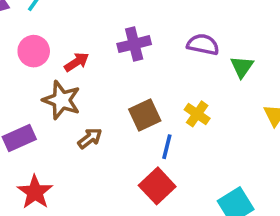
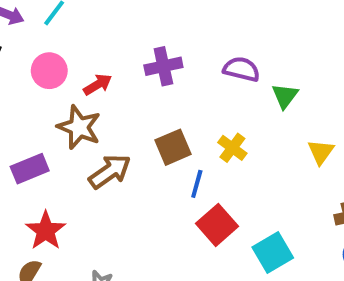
brown arrow: (90, 138) -> (110, 171), size x1.5
red square: (157, 186) -> (217, 225), moved

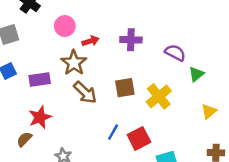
yellow cross: (232, 148) -> (159, 96), size x1.5
brown arrow: (110, 171) -> (85, 92), turned 65
blue line: (197, 184) -> (113, 132), moved

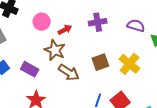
purple rectangle: (40, 79) -> (30, 69), turned 48

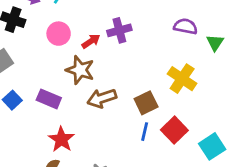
purple cross: (98, 22) -> (119, 30), moved
brown square: (100, 62) -> (146, 103), moved
brown arrow: (69, 73) -> (102, 98), turned 135

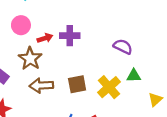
green triangle: (215, 43) -> (134, 76), moved, turned 40
brown square: (146, 103) -> (77, 84), moved

